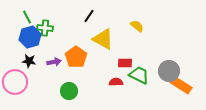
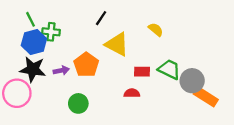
black star: (29, 61) -> (33, 69), size x1.6
green trapezoid: (139, 75) -> (169, 69), moved

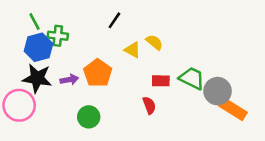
yellow semicircle: (156, 29) -> (154, 42), moved
yellow triangle: (117, 44) -> (132, 50), size x0.6
red semicircle: (132, 93) -> (149, 105), turned 70

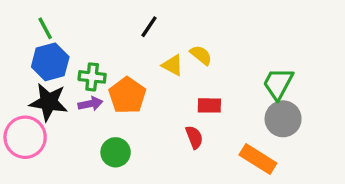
green cross: (58, 36) -> (92, 77), moved
green trapezoid: (192, 78) -> (278, 84), moved, turned -88
orange rectangle: (233, 109) -> (258, 159), moved

